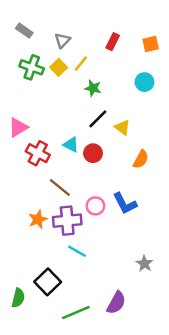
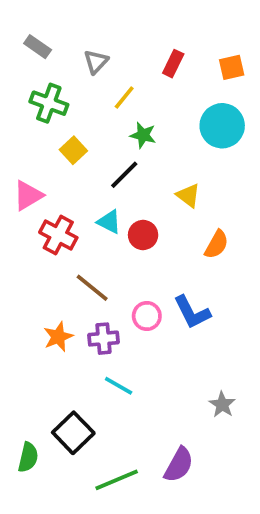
yellow square: (59, 67) -> (73, 150), moved
cyan circle: (144, 82) -> (222, 126), size x1.5
black line: (98, 119) -> (124, 175), moved
purple cross: (67, 221) -> (103, 339), size x0.7

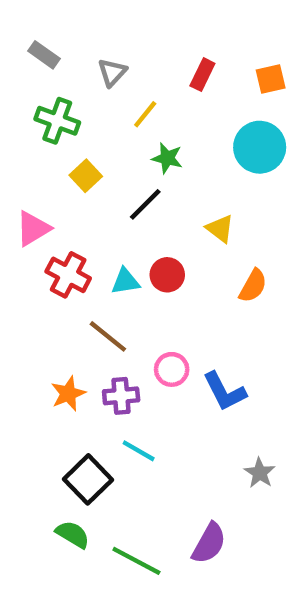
cyan triangle: (109, 222) -> (125, 281), moved, turned -36
blue L-shape: (192, 312) -> (224, 391), moved
black square: (73, 433) -> (88, 479), moved
green semicircle: (28, 457) -> (73, 534), moved, turned -72
green line: (117, 480) -> (136, 561), turned 51

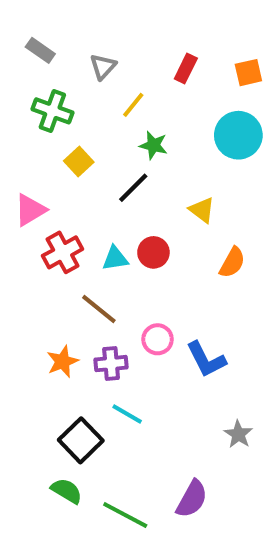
red cross: (68, 275) -> (63, 252), turned 33

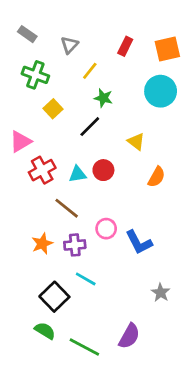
orange square: (248, 73) -> (167, 49), size x1.4

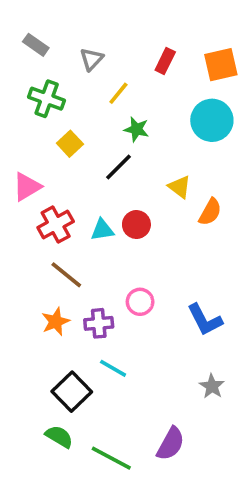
orange semicircle: (156, 177) -> (210, 212), moved
brown line: (67, 208) -> (66, 275), moved
blue L-shape: (139, 242) -> (205, 320), moved

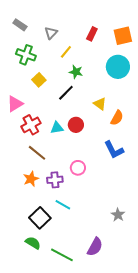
blue L-shape: (205, 320) -> (114, 150), moved

